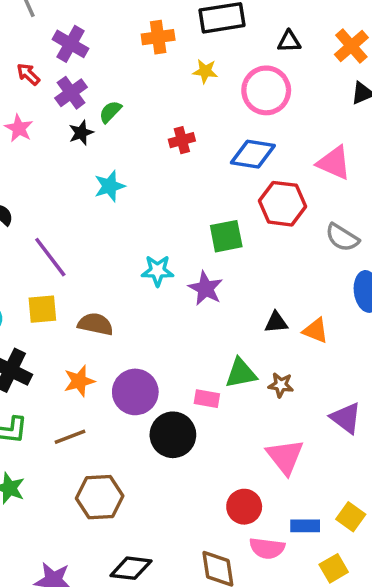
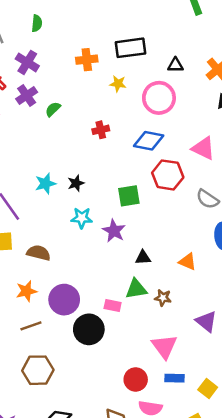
black star: (81, 133) -> (76, 183), moved
cyan star: (110, 186) -> (45, 183), moved
black triangle: (276, 322) -> (143, 258), moved
brown line: (70, 437) -> (31, 326), moved
blue rectangle: (305, 526) -> (175, 378), moved

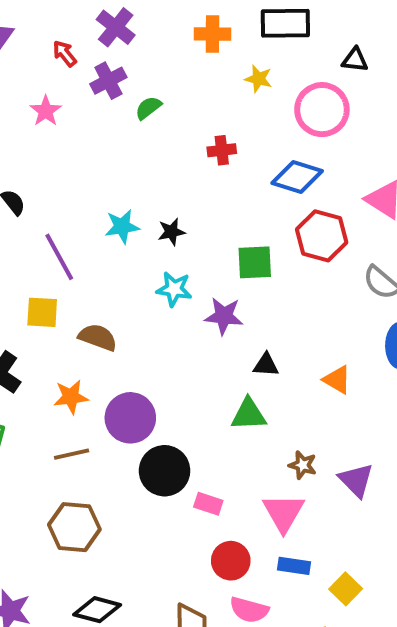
purple star: (114, 231) -> (224, 316), turned -30
brown star: (163, 298) -> (303, 465), moved
pink rectangle: (113, 306) -> (208, 504), moved

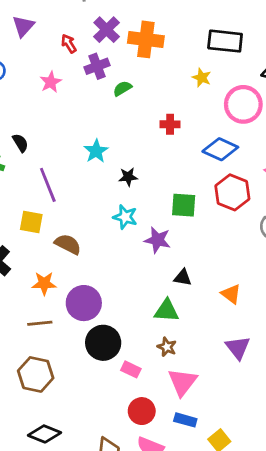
orange cross: (212, 34) -> (146, 39), moved, size x1.4
cyan star: (122, 227) -> (96, 151), moved, turned -30
brown star: (303, 465) -> (167, 347), moved
purple triangle: (356, 480) -> (238, 348), moved

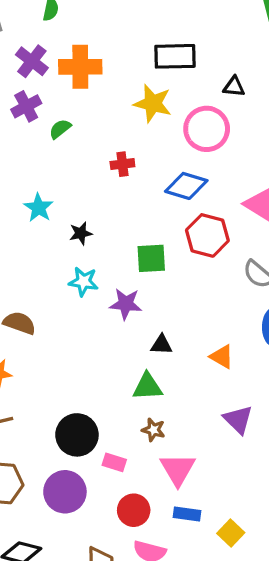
yellow star: (202, 78) -> (153, 103), size x1.6
purple circle: (84, 303) -> (65, 492), moved

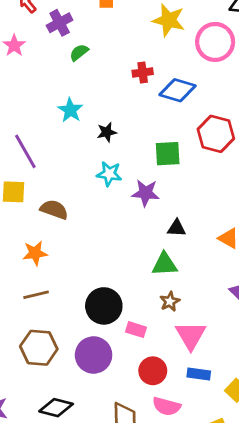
green semicircle: (60, 129) -> (79, 52), moved
blue diamond: (186, 186) -> (178, 90), moved
brown star: (153, 430) -> (170, 301), turned 30

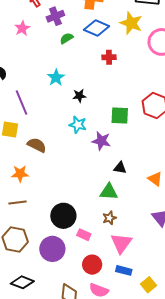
blue diamond: (178, 90) -> (97, 28), moved

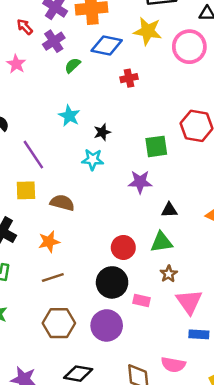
cyan star: (78, 125) -> (93, 159), moved
red circle: (92, 265) -> (123, 247), moved

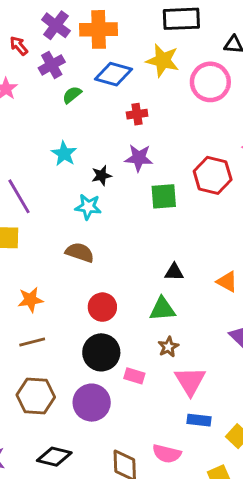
purple star: (140, 182) -> (139, 158), moved
brown semicircle: (62, 203) -> (80, 252), moved
red circle: (123, 247) -> (102, 307), moved

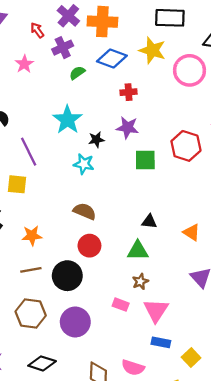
cyan star: (64, 154) -> (67, 120), size x1.4
brown semicircle: (80, 252) -> (85, 211), moved
black circle: (101, 352) -> (67, 276), moved
pink rectangle: (134, 376) -> (121, 305), moved

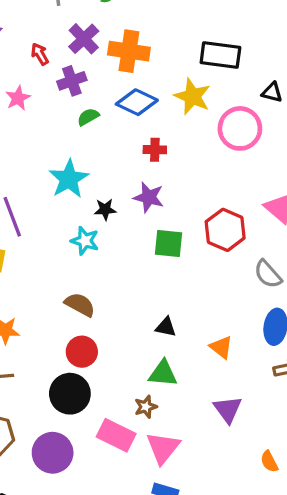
green triangle: (138, 251) -> (163, 373), moved
black circle: (67, 276) -> (70, 394), moved
pink rectangle: (121, 305) -> (116, 435), size x1.6

